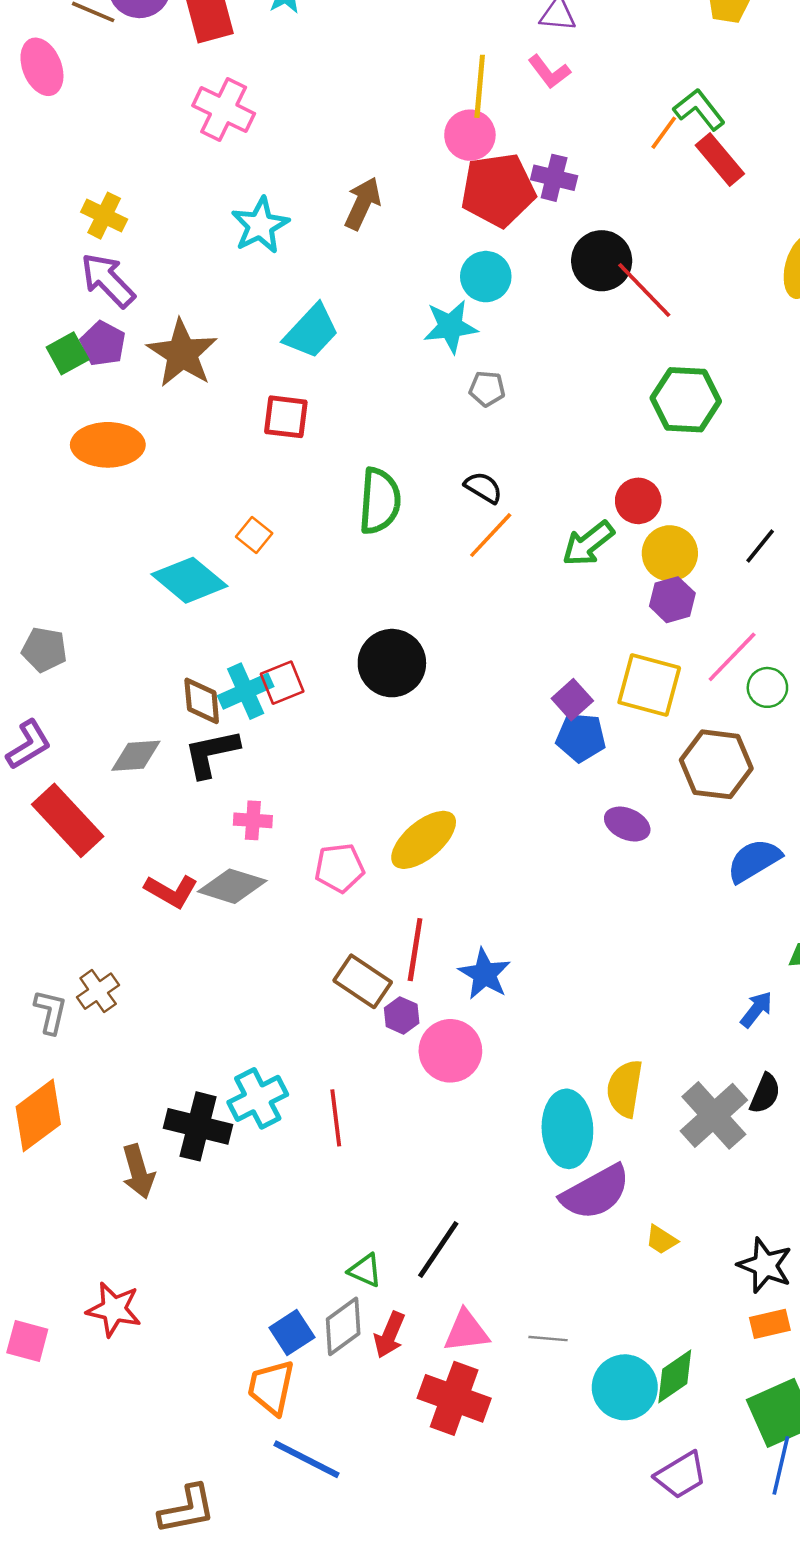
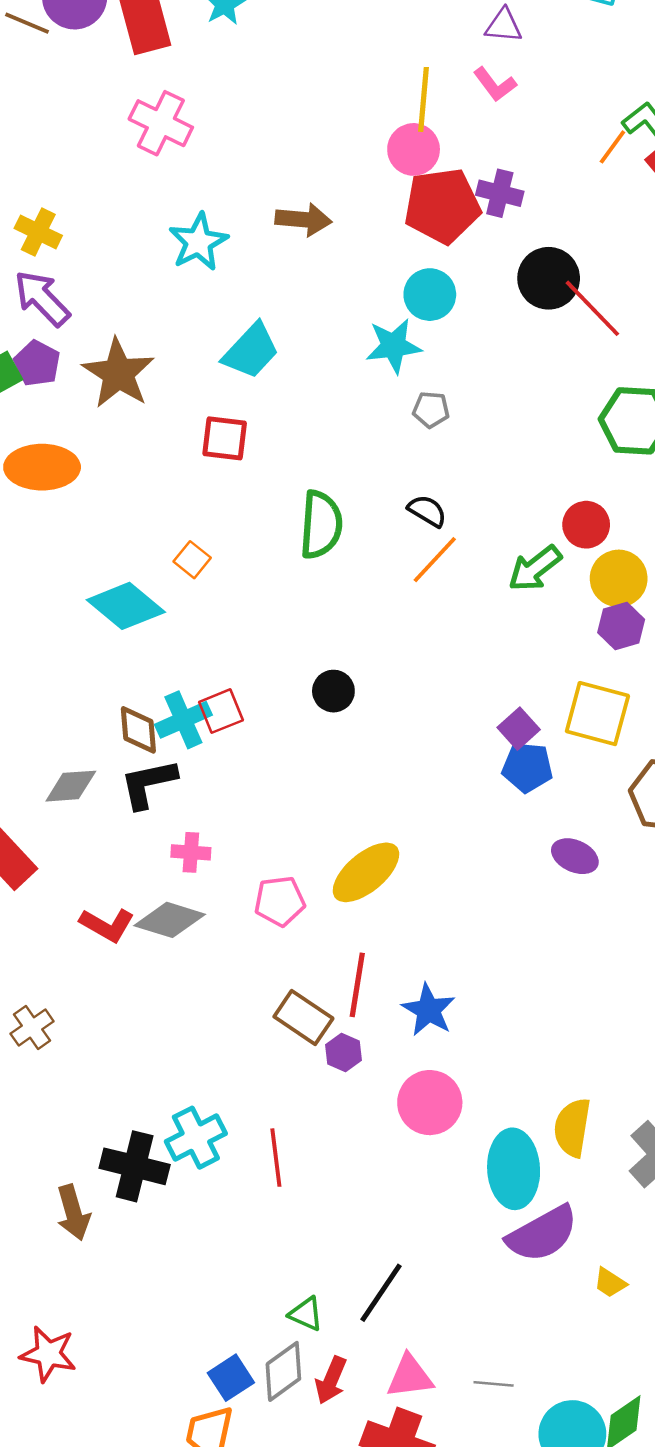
brown arrow: (363, 203) -> (303, 219), turned 70
black circle: (392, 663) -> (333, 691), size x0.6
pink circle: (450, 1051) -> (430, 1103), moved

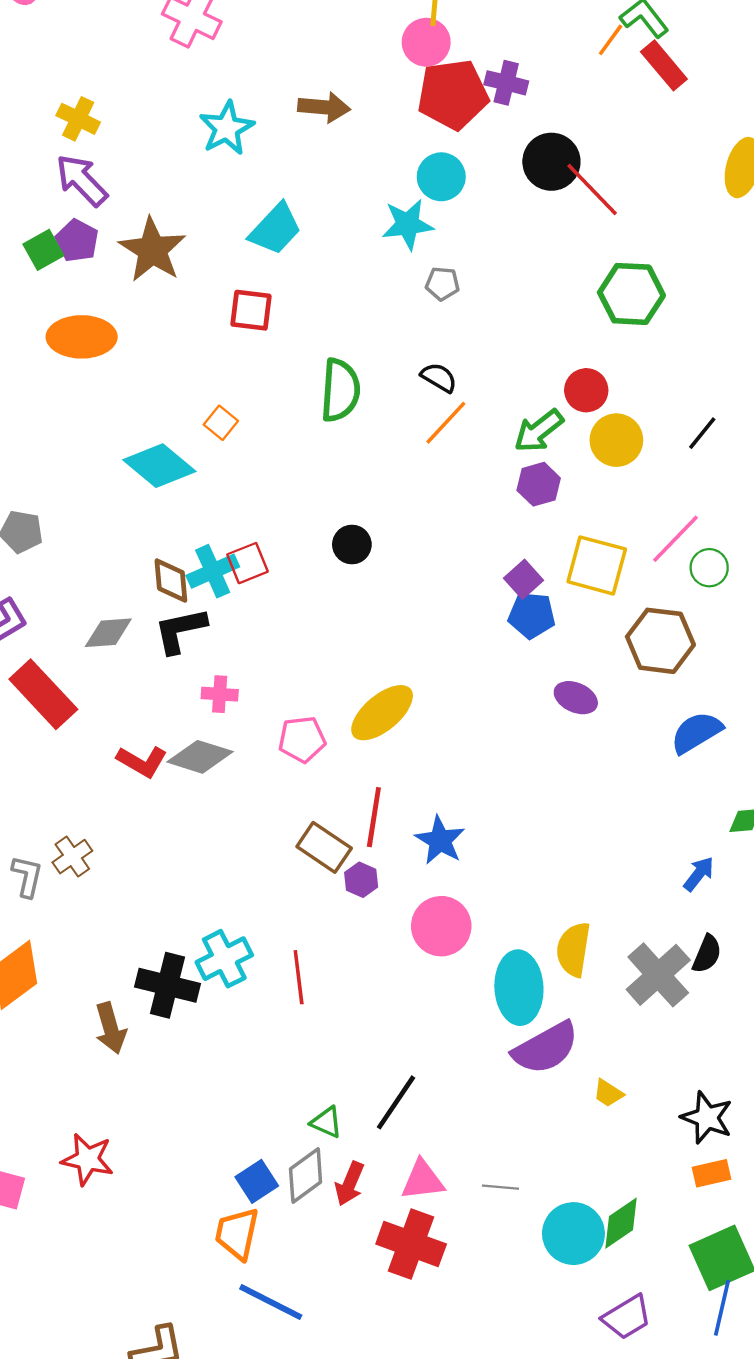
purple hexagon: (621, 626) -> (539, 484), moved

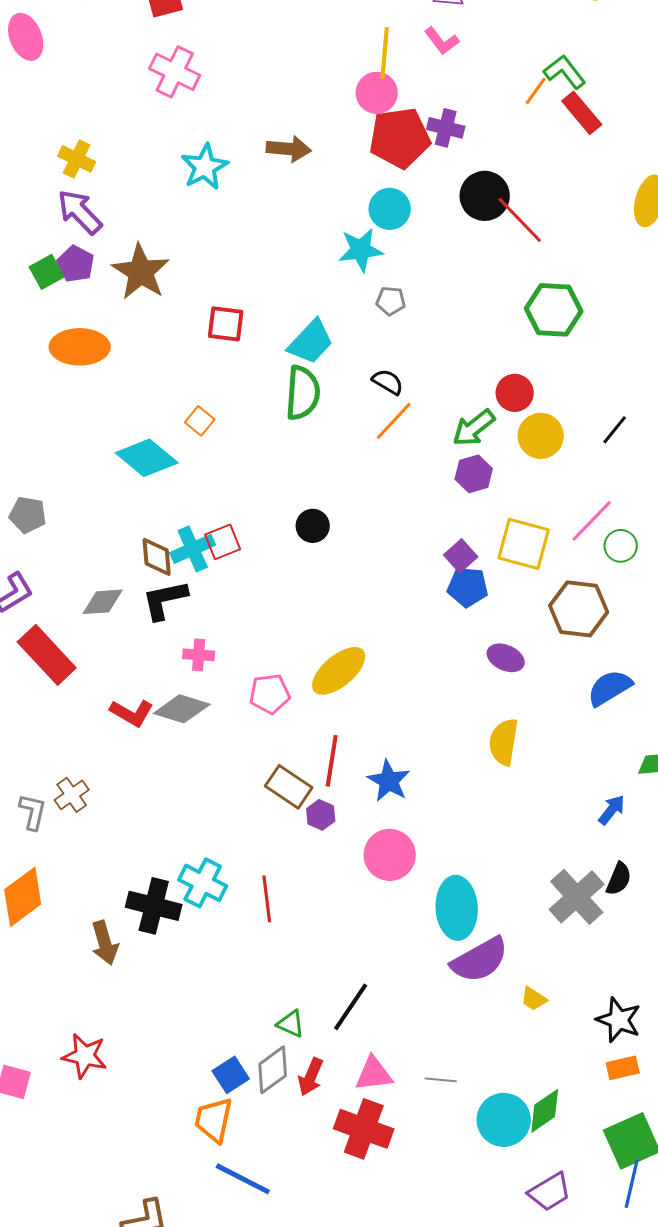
cyan trapezoid: (275, 229) -> (311, 342), moved
yellow semicircle: (573, 949) -> (504, 742), moved
cyan cross: (224, 959) -> (203, 883), turned -36

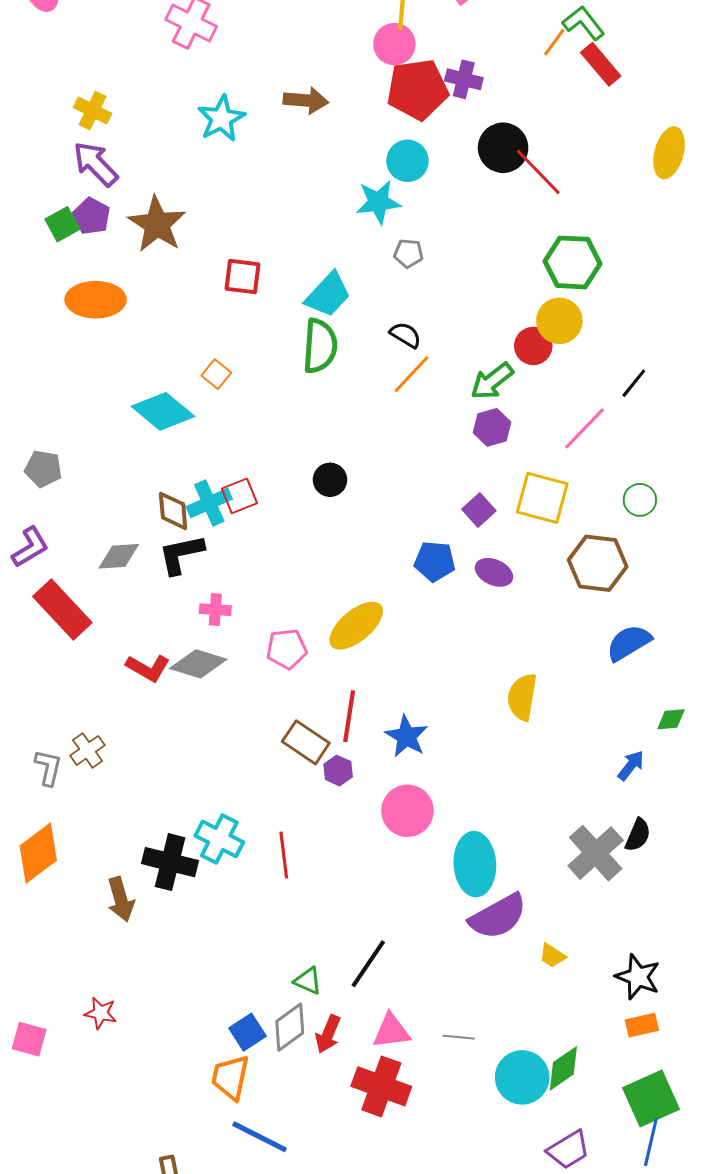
yellow circle: (541, 436) -> (559, 321), moved
pink line: (592, 521) -> (585, 428), moved
blue pentagon: (468, 587) -> (435, 561), moved
purple ellipse: (506, 658) -> (494, 572), moved
red star: (85, 1056) -> (101, 1013), size x0.7

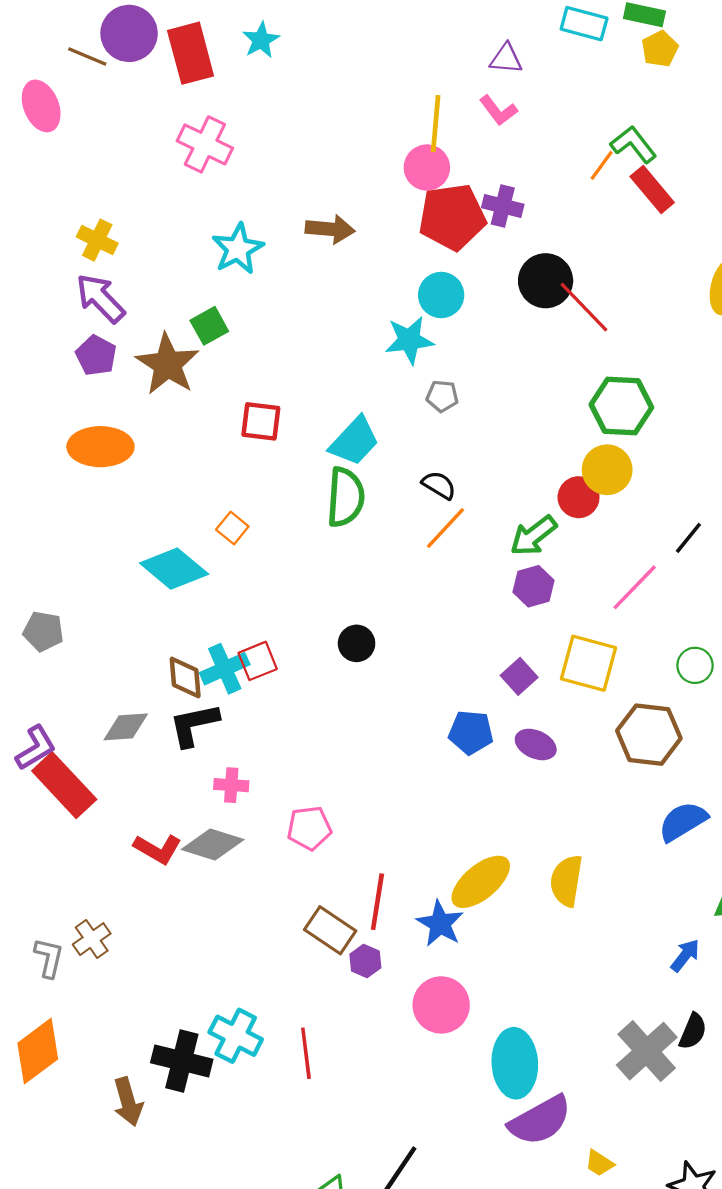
green square: (62, 224) -> (209, 326), moved
purple L-shape: (30, 547) -> (36, 748), moved
yellow ellipse: (356, 626) -> (481, 882), moved

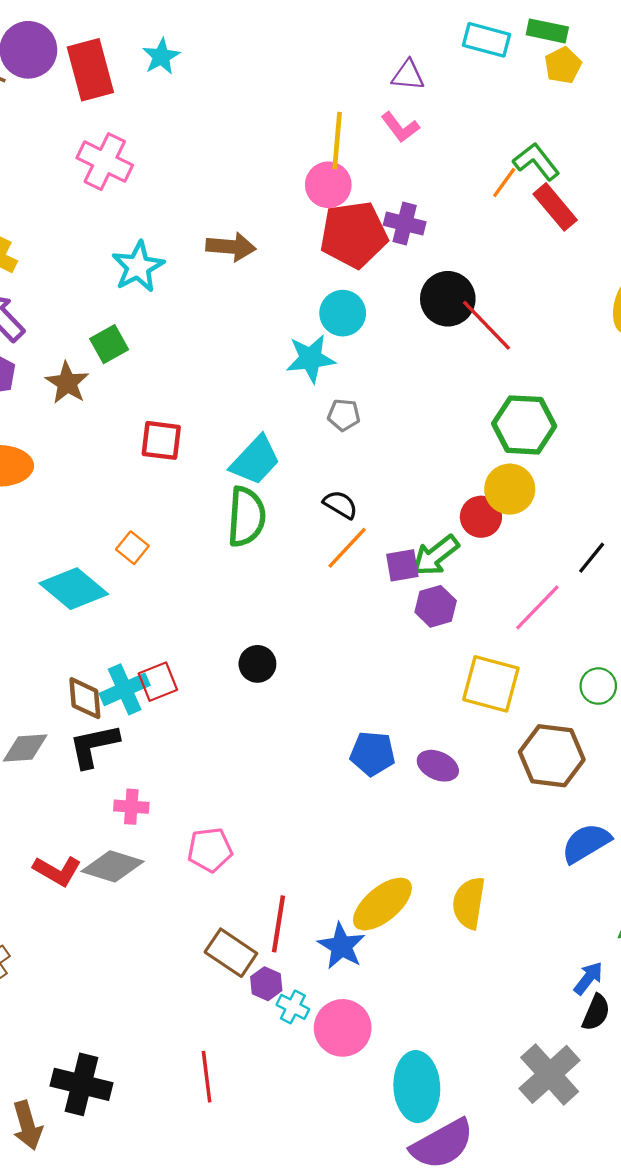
brown star: (168, 364) -> (67, 383), size x0.7
purple square: (519, 676) -> (402, 565), moved, turned 32
black semicircle: (693, 1031) -> (596, 1012), moved
cyan cross: (236, 1036) -> (293, 1007), moved, size x0.6

